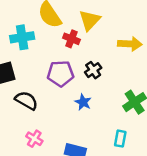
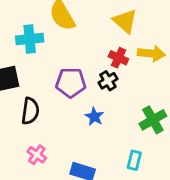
yellow triangle: (90, 20) -> (125, 21), moved, turned -35
red cross: (71, 39) -> (118, 58), moved
black semicircle: (26, 101) -> (30, 111), turned 65

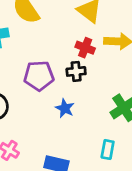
black cross: (108, 81) -> (76, 71), turned 30

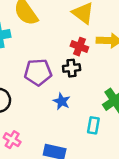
cyan rectangle: (108, 150) -> (93, 125), moved

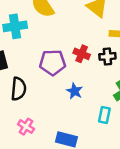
red cross: (79, 47) -> (82, 54), moved
black cross: (72, 68) -> (107, 56), moved

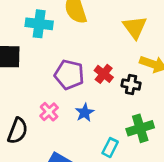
black semicircle: (19, 89) -> (18, 131), moved
pink cross: (26, 127) -> (49, 112), moved

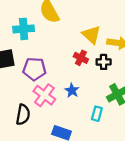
yellow triangle: (135, 27) -> (91, 35), moved
purple pentagon: (69, 75) -> (34, 69), moved
pink cross: (49, 112) -> (44, 95), size x1.5

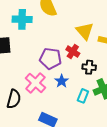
black cross: (104, 62) -> (89, 67), moved
purple pentagon: (34, 69) -> (51, 59), moved
cyan rectangle: (97, 114) -> (83, 96), moved

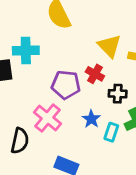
cyan cross: (22, 19) -> (26, 51), moved
blue star: (62, 81) -> (91, 119), moved

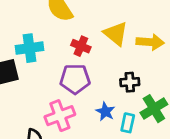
red cross: (95, 74) -> (81, 46), moved
pink cross: (48, 118) -> (60, 116), turned 36

